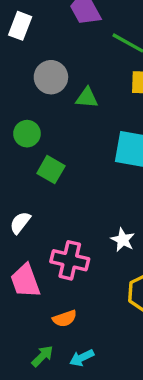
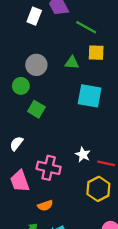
white rectangle: (20, 26) -> (34, 16), moved
gray circle: (51, 77) -> (36, 65), moved
green triangle: (87, 98) -> (72, 63), moved

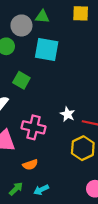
green triangle: (72, 63) -> (42, 17), moved
cyan square: (90, 96) -> (47, 50), moved
green square: (36, 109) -> (21, 80), moved

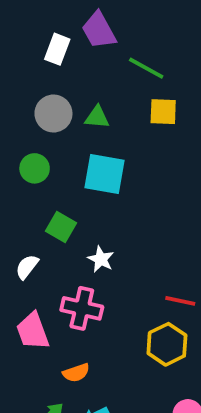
gray circle: (21, 25) -> (53, 114), moved
white star: (67, 114) -> (101, 259), moved

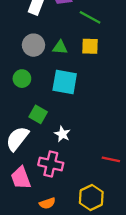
yellow square: (163, 112) -> (90, 46), moved
white semicircle: (27, 267) -> (17, 139), size x1.6
yellow hexagon: (167, 344) -> (91, 197), moved

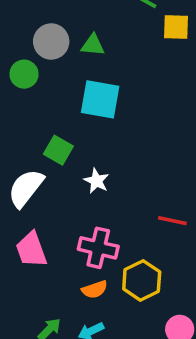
yellow square: (90, 46) -> (176, 27), moved
green circle: (22, 79) -> (24, 74), moved
pink cross: (51, 164) -> (98, 248), moved
orange semicircle: (47, 203) -> (95, 289), moved

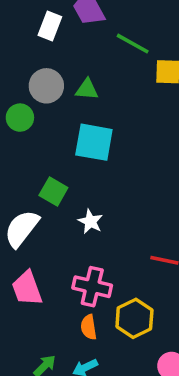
orange semicircle: (95, 289) -> (89, 327), turned 100

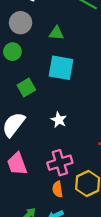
gray circle: (46, 86) -> (21, 23), moved
green square: (53, 192) -> (26, 87), moved, turned 30
pink cross: (92, 287) -> (60, 163), turned -30

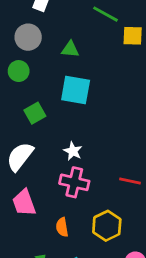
pink cross: (60, 163) -> (74, 182), moved, turned 30
orange semicircle: (58, 189) -> (62, 227), moved

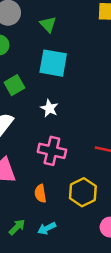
green triangle: (70, 49) -> (48, 24), turned 42
white star: (73, 151) -> (49, 108), moved

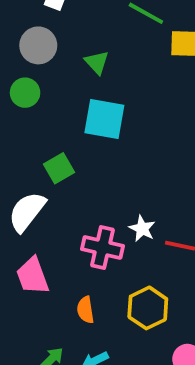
green square: (14, 85) -> (59, 168), moved
white star: (49, 108) -> (142, 229), moved

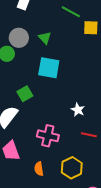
gray circle: (38, 45) -> (19, 38), moved
white star: (142, 229) -> (78, 110), moved

